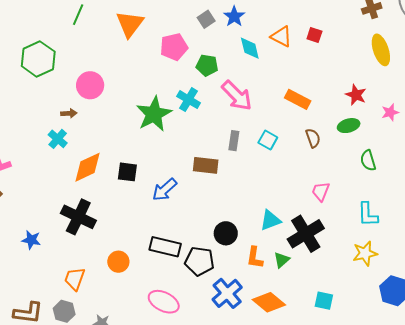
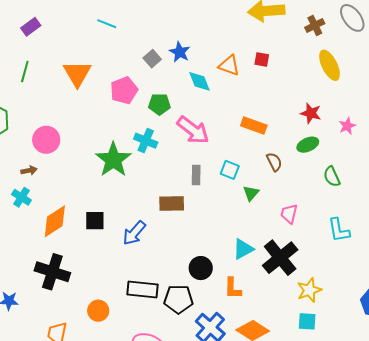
yellow star: (365, 253) -> (309, 290), moved
green triangle: (282, 260) -> (251, 193), moved

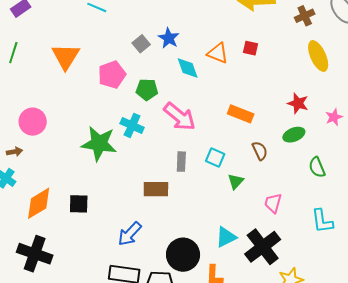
green star: (113, 160) -> (99, 144), turned -30
blue arrow: (134, 233) -> (130, 234), moved
black circle: (201, 268) -> (183, 255), size x1.4

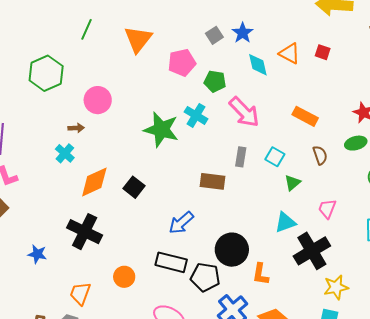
black square: (79, 204) -> (134, 187), turned 30
cyan triangle: (226, 237) -> (285, 222), moved

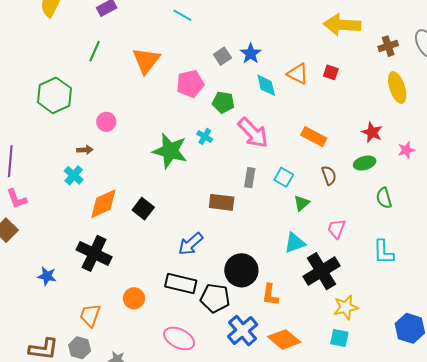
pink circle: (98, 100) -> (106, 122), size x0.7
cyan cross: (196, 115) -> (205, 136), size x0.7

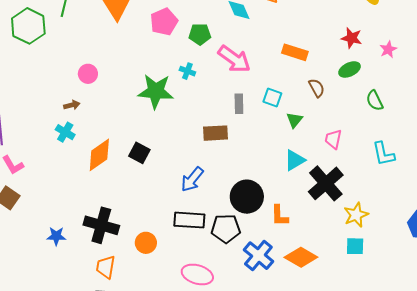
green hexagon: (54, 95) -> (28, 26), moved
black cross: (94, 253) -> (101, 225), moved

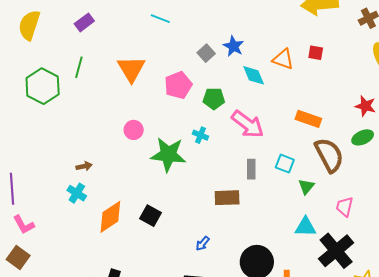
pink circle: (88, 74) -> (134, 130), moved
brown semicircle: (317, 88) -> (329, 155), size x1.8
cyan triangle: (295, 160) -> (305, 227), turned 30
blue arrow: (192, 179) -> (203, 243), size x0.6

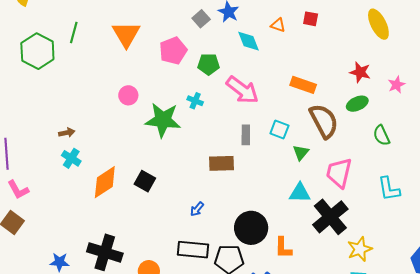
orange triangle: (283, 59) -> (278, 25), size x0.7
brown arrow: (84, 166) -> (67, 133), moved
pink trapezoid: (345, 207) -> (339, 173), size x1.5

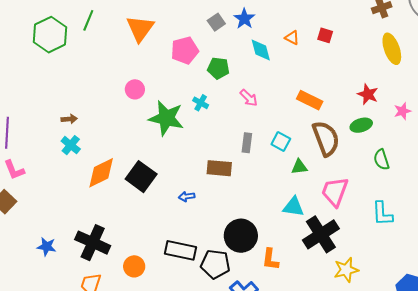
pink arrow: (242, 90) -> (249, 98), size x0.6
green triangle: (301, 152) -> (299, 167), turned 36
black square: (145, 181) -> (141, 177), size x1.4
blue arrow: (197, 209) -> (187, 197), moved, turned 35

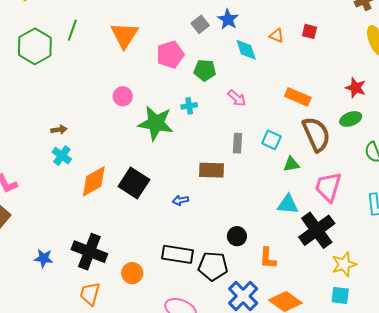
cyan cross: (201, 103) -> (189, 106), turned -35
black circle: (241, 236) -> (237, 236), size x0.6

